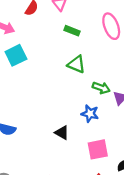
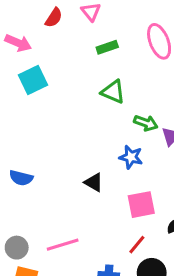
green rectangle: (72, 31) -> (107, 47), turned -40

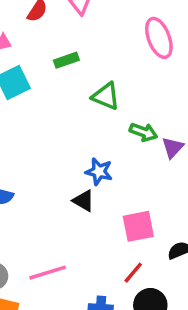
green rectangle: (107, 47) -> (66, 60), moved
blue star: (131, 157) -> (99, 172), moved

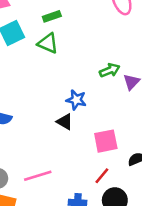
green triangle: (106, 96) -> (48, 43), moved
green arrow: (143, 132) -> (110, 70), turned -42

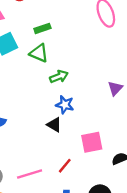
green arrow: (110, 70) -> (59, 77), moved
red line: (102, 176) -> (65, 166), moved

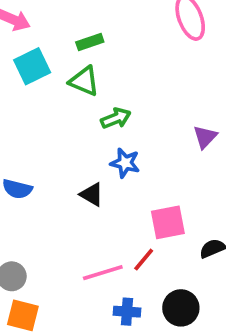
black triangle: (54, 125) -> (92, 194), moved
red line: (65, 166) -> (144, 260), moved
pink line: (30, 174) -> (103, 273), moved

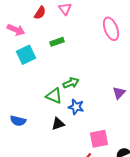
green triangle: (84, 81) -> (54, 96), moved
black triangle: (92, 194) -> (58, 124), turned -48

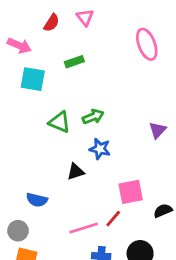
cyan square: (26, 55) -> (33, 79), turned 36
green triangle: (54, 96) -> (60, 122), moved
blue semicircle: (18, 121) -> (37, 200), moved

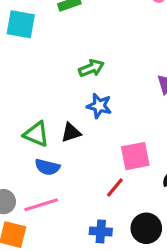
green triangle: (60, 122) -> (36, 134), moved
blue semicircle: (37, 200) -> (47, 167), moved
pink line: (84, 228) -> (41, 205), moved

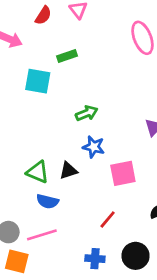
cyan square: (21, 24) -> (38, 81), moved
pink square: (135, 156) -> (123, 173), moved

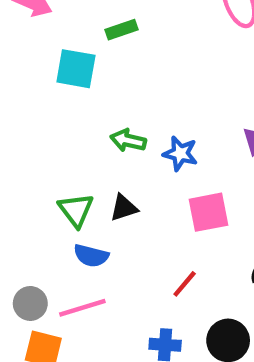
green arrow: (87, 113) -> (128, 140), moved, turned -145
blue star: (94, 147) -> (180, 153), moved
green triangle: (38, 172) -> (76, 210), turned 30

